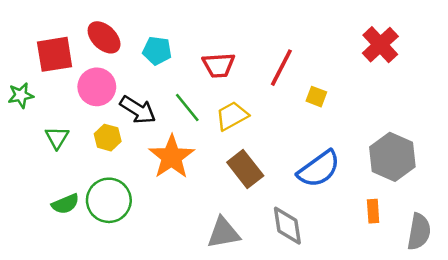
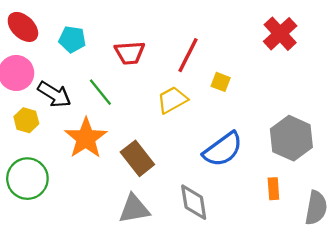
yellow trapezoid: (232, 116) -> (172, 100), moved
brown rectangle: (245, 169) -> (137, 158), moved

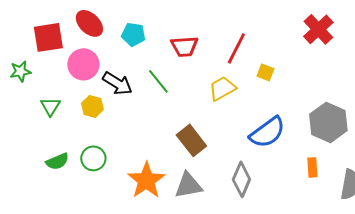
orange star: (86, 138) -> (146, 180), moved
green circle: (27, 179) -> (93, 158), size x0.7
gray diamond: (194, 202) -> (241, 179), turned 32

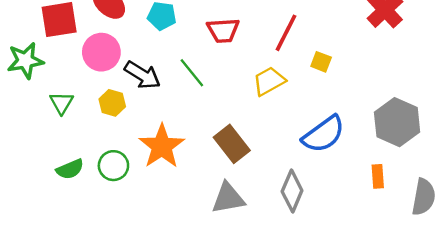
green star: (20, 71) -> (25, 61), size x1.4
orange star: (146, 180) -> (162, 146), moved

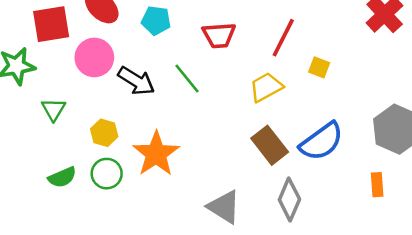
yellow hexagon: (112, 103) -> (104, 133), moved
brown rectangle: (232, 144) -> (270, 145), moved
gray triangle: (228, 198) -> (224, 207), turned 42

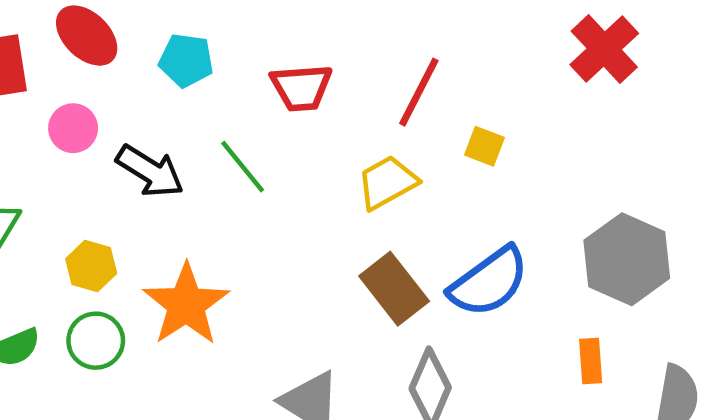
pink circle: (94, 57) -> (73, 128), size x0.7

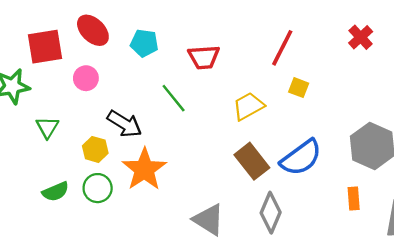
red cross: (604, 49) -> (361, 37), size x0.7
red line: (419, 92) -> (282, 48), moved
black arrow: (150, 171) -> (124, 124), moved

